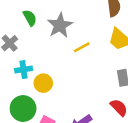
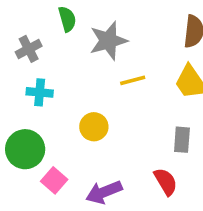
yellow circle: (43, 83) -> (94, 127), moved

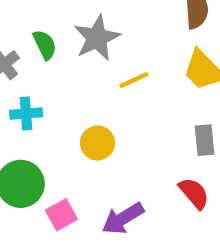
green semicircle: (67, 19) -> (45, 45), moved
pink square: (54, 180) -> (61, 215), turned 30

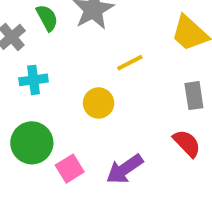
yellow line: (134, 80) -> (130, 63), moved

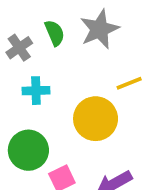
yellow circle: (99, 103) -> (96, 119), size x1.5

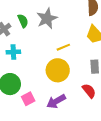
yellow circle: (96, 119) -> (58, 70), moved

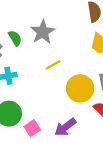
yellow line: (63, 47) -> (53, 65), moved
yellow circle: (58, 70) -> (80, 88), moved

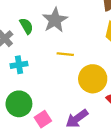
yellow line: (53, 65) -> (65, 54), turned 35

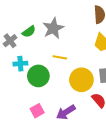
green semicircle: (26, 26) -> (29, 32), turned 80
green circle: (19, 104) -> (38, 76), moved

